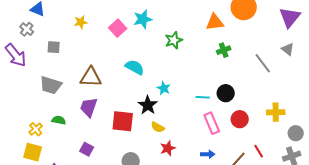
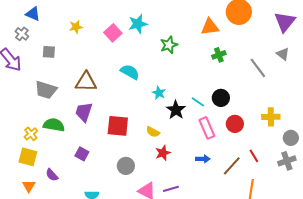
cyan line: (203, 97) -> (198, 102), turned 32
black star: (148, 105) -> (176, 110), moved
green semicircle: (59, 120) -> (54, 125), size x1.5

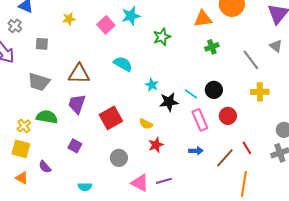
black star: (176, 110) -> (169, 102), turned 30
yellow cross: (271, 117) -> (260, 92), moved
red square: (118, 126) -> (111, 118), turned -35
orange triangle: (29, 186) -> (22, 178), turned -32

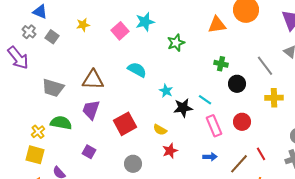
gray square: (42, 44) -> (52, 37), moved, turned 32
green cross: (212, 47) -> (221, 64), moved, turned 32
black circle: (214, 90) -> (237, 84), moved

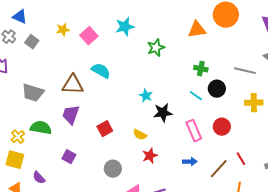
pink square: (120, 31) -> (89, 36), moved
gray line: (265, 66) -> (245, 71), turned -40
cyan semicircle: (137, 70) -> (101, 71), moved
cyan line: (205, 100) -> (196, 96), moved
red square: (125, 124) -> (105, 129), size x0.7

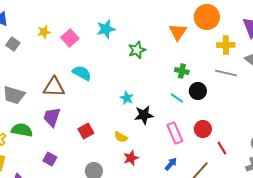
orange triangle: (197, 30) -> (178, 32), turned -48
yellow cross: (254, 103) -> (226, 45), moved
red line: (241, 159) -> (222, 148), moved
blue arrow: (190, 162) -> (171, 164), turned -48

